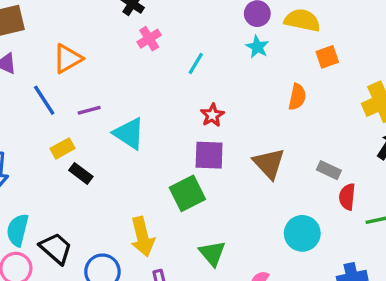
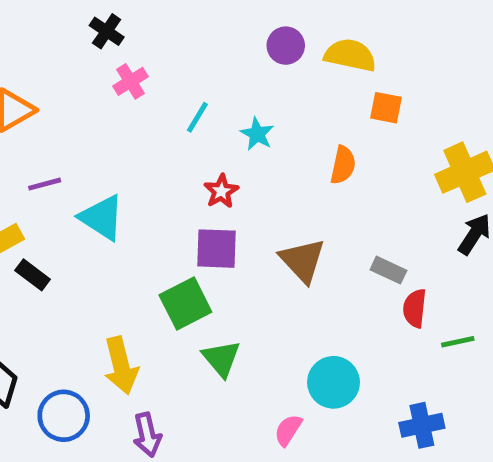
cyan star: (257, 47) -> (257, 134), moved
orange square: (327, 57) -> (386, 108), turned 30
cyan circle: (302, 233) -> (334, 382), moved
green triangle: (212, 253) -> (221, 358), moved

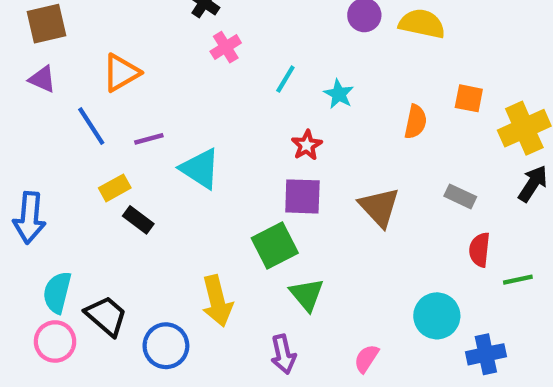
orange square: (386, 108) -> (469, 98), moved
gray rectangle: (388, 270) -> (460, 196), moved
cyan circle: (334, 382) -> (437, 316), moved
purple arrow: (147, 435) -> (283, 354), moved

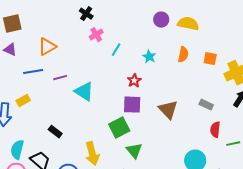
cyan line: (285, 79) -> (116, 50), moved
orange semicircle: (416, 122) -> (183, 55), moved
blue line: (91, 126) -> (33, 72), turned -66
yellow rectangle: (115, 188) -> (23, 101), moved
black rectangle: (138, 220) -> (55, 132), moved

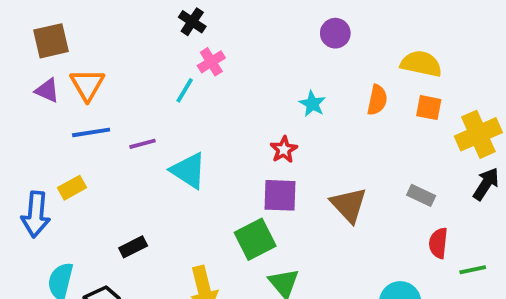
yellow semicircle: (188, 24) -> (421, 64), moved
orange triangle: (47, 47) -> (87, 85), moved, turned -30
cyan line: (116, 50) -> (185, 90), moved
black rectangle: (55, 132) -> (133, 247), turned -64

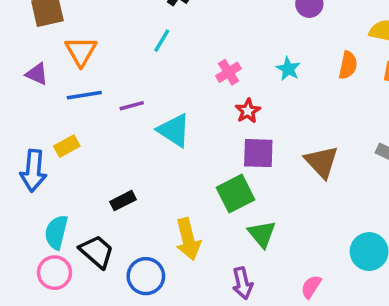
pink cross: (211, 62) -> (228, 72), moved
purple triangle: (47, 90) -> (37, 74), moved
cyan line: (185, 90) -> (162, 41), moved
red star: (284, 150) -> (248, 111), moved

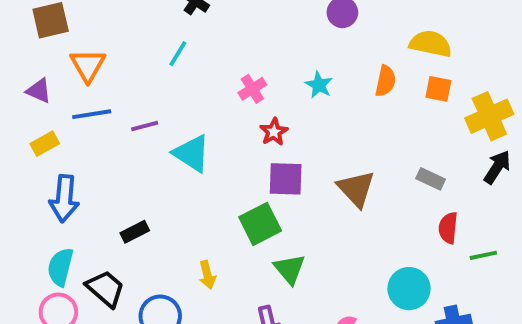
yellow rectangle: (67, 146) -> (45, 144), moved
blue arrow: (33, 171) -> (64, 198), moved
yellow arrow: (188, 239) -> (207, 275), size x0.6

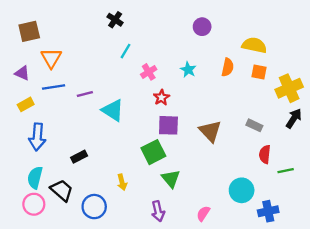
cyan line: (178, 54) -> (126, 51), moved

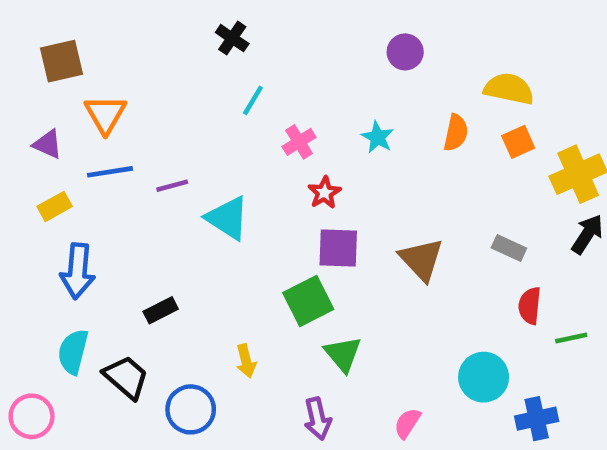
orange square: (259, 72) -> (518, 142), turned -35
pink circle: (34, 204) -> (32, 416), moved

